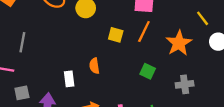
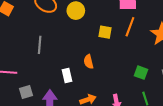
gray line: (22, 42) -> (40, 45), moved
green square: (148, 71) -> (141, 73), moved

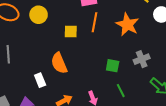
orange semicircle: (89, 62) -> (59, 63), size x1.5

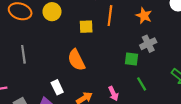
orange star: (127, 25) -> (144, 16), size x0.7
gray cross: (142, 59) -> (148, 44), moved
white rectangle: (40, 80) -> (57, 87), moved

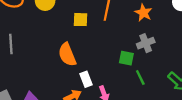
green line: (142, 84) -> (140, 78), moved
white rectangle: (57, 87) -> (86, 79), moved

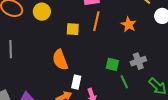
gray cross: (146, 43) -> (138, 61), moved
white rectangle: (86, 79) -> (76, 82), turned 32

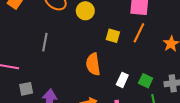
white rectangle: (76, 82) -> (122, 80), moved

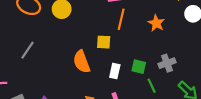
yellow square: (113, 36) -> (104, 42), moved
gray line: (45, 42) -> (27, 50), turned 36

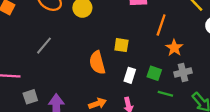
orange line: (121, 19) -> (161, 25), moved
orange star: (156, 23) -> (174, 48), moved
green line: (152, 86) -> (165, 94), turned -56

